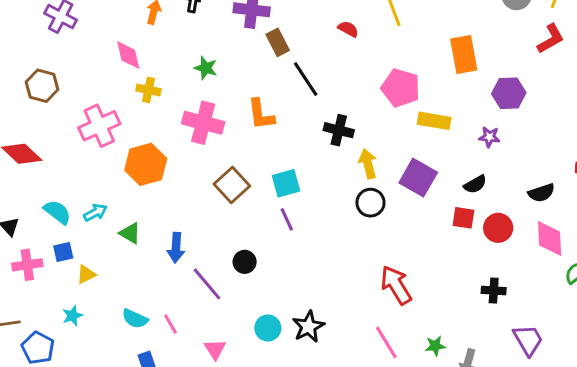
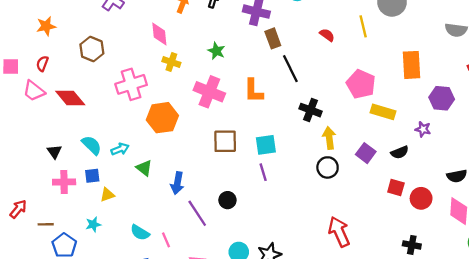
purple square: (418, 178) -> (366, 153), size x0.7
black semicircle: (475, 184) -> (400, 152), moved
brown square: (232, 185) -> (225, 141), turned 35

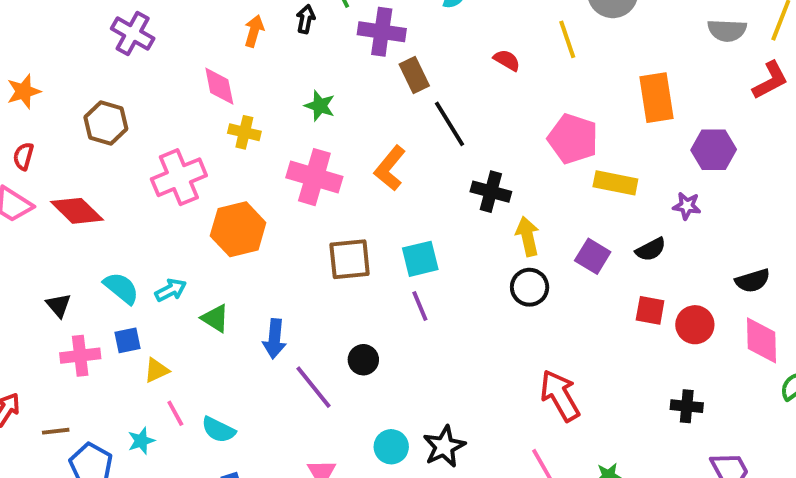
orange L-shape: (253, 91) -> (390, 168), turned 45
cyan star: (93, 224) -> (141, 441), moved
pink line: (166, 240) -> (175, 413), moved

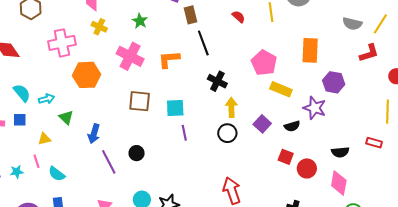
orange L-shape: (390, 168) -> (169, 59), turned 35
purple star: (687, 206) -> (315, 108), size x1.6
purple line: (420, 306) -> (184, 133), moved
yellow triangle: (157, 370) -> (44, 139), moved

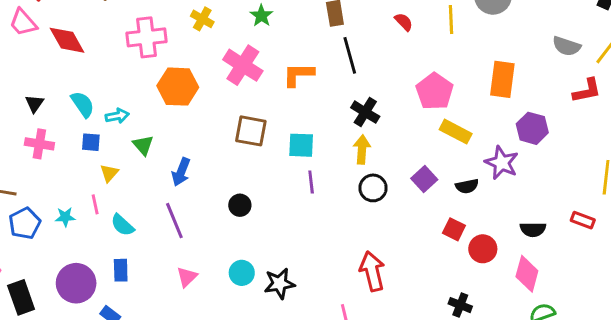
yellow arrow: (231, 107) -> (362, 150), moved
blue square: (20, 120) -> (91, 142), moved
yellow triangle: (44, 139) -> (109, 173), turned -40
purple line: (109, 162) -> (174, 221), moved

